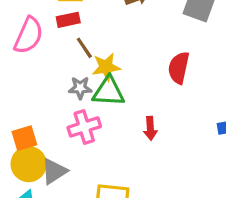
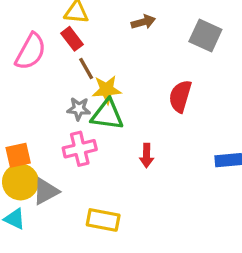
red rectangle: (68, 20) -> (72, 39), turned 60

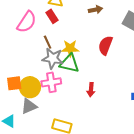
brown line: (86, 69) -> (48, 42), moved
red semicircle: (180, 96) -> (105, 45), moved
gray star: (79, 109) -> (53, 58), size x1.5
yellow circle: (20, 182) -> (30, 87), moved

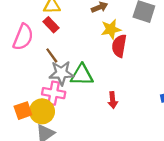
yellow star: (70, 48) -> (111, 29), moved
pink cross: (51, 82) -> (54, 93), moved, turned 30

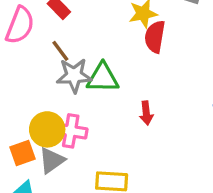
pink cross: (54, 93) -> (71, 131), moved
orange square: (23, 111) -> (22, 153), moved

